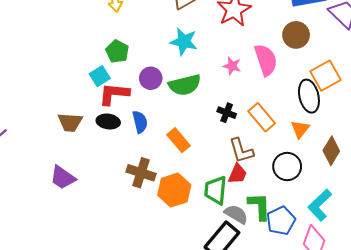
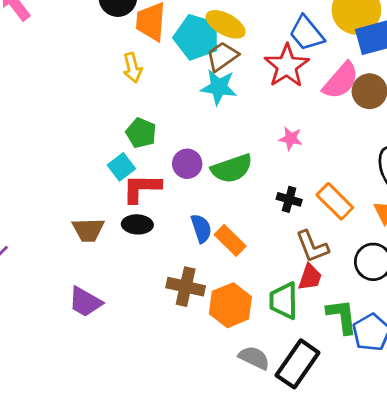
cyan star: (184, 42) -> (219, 87), moved
pink semicircle: (266, 60) -> (341, 81), moved, turned 64
blue semicircle: (140, 122) -> (201, 228), moved
gray semicircle: (236, 214) -> (254, 358), moved

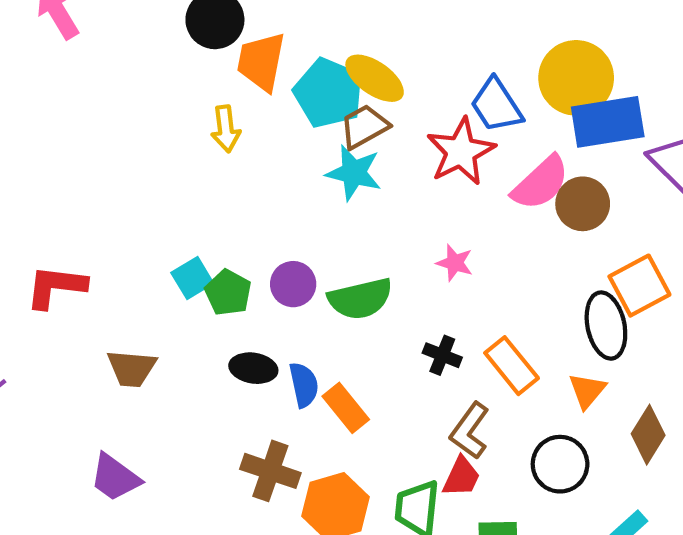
green pentagon: (141, 133) -> (228, 293), moved
red L-shape: (142, 188) -> (56, 287), moved
black ellipse: (137, 224) -> (253, 368), moved
brown L-shape: (312, 246) -> (470, 431), turned 51

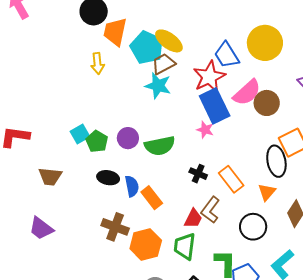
blue rectangle: (608, 122) -> (215, 106), moved, turned 72
red trapezoid: (461, 477) -> (193, 218), moved

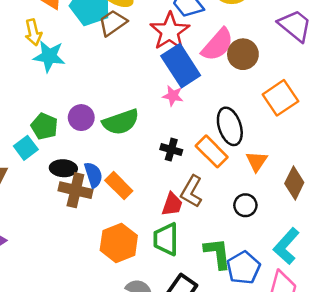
cyan star: (158, 86) -> (49, 56), moved
cyan square: (80, 134) -> (26, 148), moved
black ellipse: (276, 161) -> (230, 126), moved
brown cross: (115, 227) -> (75, 190), moved
black circle: (253, 227) -> (245, 205), size x0.7

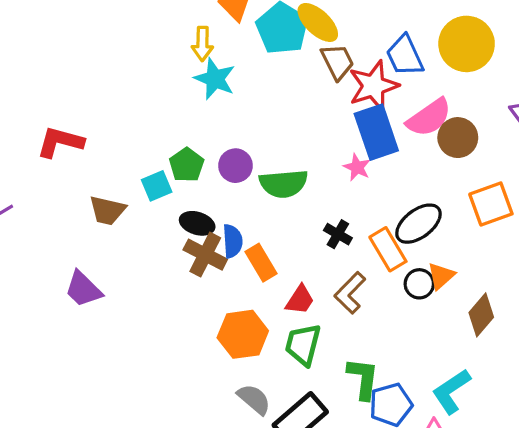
brown trapezoid: (113, 23) -> (337, 62), moved, turned 84
black ellipse: (230, 126) -> (418, 224), turned 57
red trapezoid: (172, 204) -> (300, 300), moved
black circle: (245, 205) -> (419, 284), moved

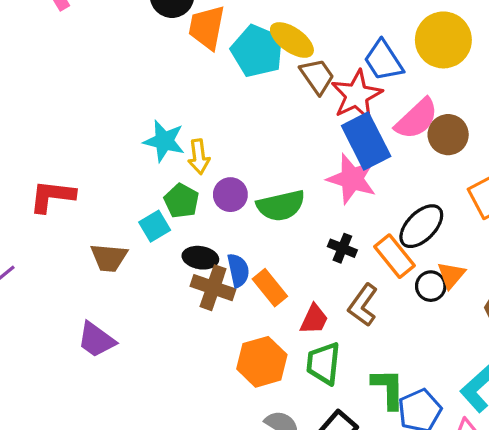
yellow arrow: (202, 44) -> (199, 157), moved
cyan star: (215, 79) -> (164, 141), moved
pink star: (357, 167) -> (352, 179), size x1.8

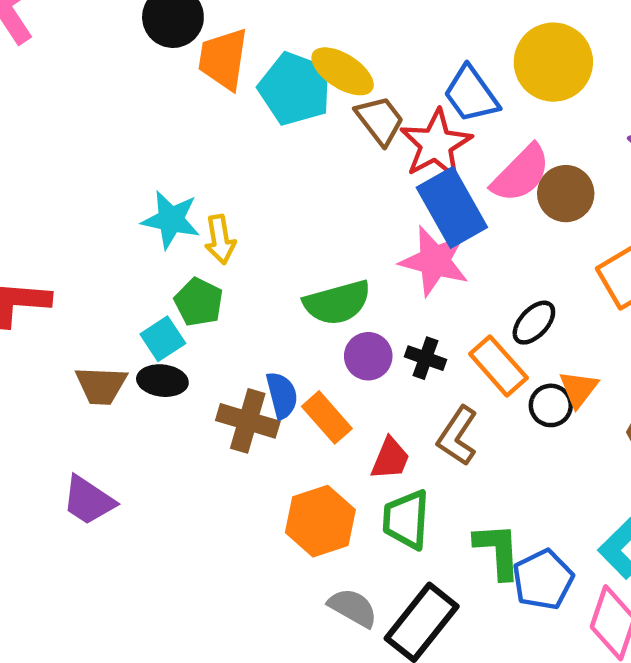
purple circle: (230, 195) -> (368, 356), moved
black ellipse: (421, 226) -> (534, 323), size x0.7
black ellipse: (200, 258) -> (162, 381), moved

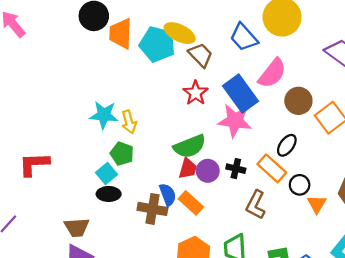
red star: (436, 144) -> (196, 93), moved, size x0.7
brown circle: (566, 194) -> (298, 101), moved
brown trapezoid: (101, 385) -> (77, 227), moved
orange triangle: (579, 389) -> (317, 204), moved
red trapezoid: (390, 459) -> (188, 168), moved

